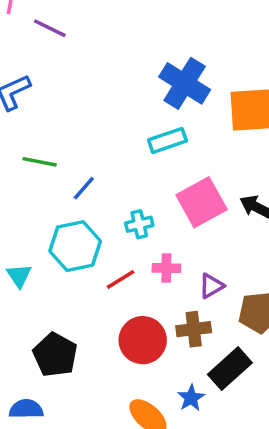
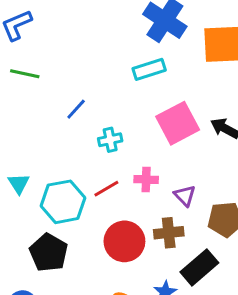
green line: (40, 162) -> (25, 74), moved
cyan cross: (139, 224) -> (110, 140), moved
cyan hexagon: (75, 246) -> (63, 202), moved
purple triangle: (211, 286) -> (185, 196), turned -45

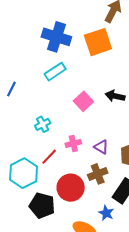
blue line: (76, 109) -> (11, 89), moved
pink square: (178, 123) -> (83, 101), size x0.7
black pentagon: (49, 253) -> (42, 206), moved

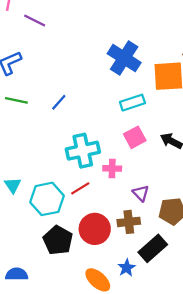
cyan rectangle: (55, 72) -> (132, 103), moved
cyan cross: (43, 124) -> (83, 151), size x1.8
pink cross: (73, 144) -> (112, 168), moved

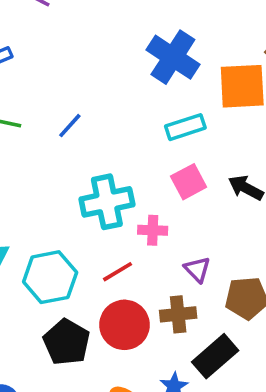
red line: (80, 188) -> (118, 272), moved

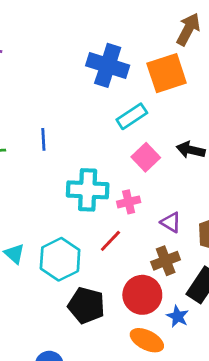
blue line: (70, 126) -> (43, 139), turned -30
cyan cross: (107, 202) -> (88, 190), turned 30
red circle: (124, 325) -> (142, 295), moved

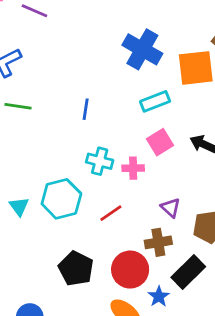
blue line: (43, 139) -> (86, 109), moved
cyan cross: (88, 190) -> (100, 161), size x0.7
pink cross: (129, 202) -> (133, 168), moved
cyan hexagon: (60, 259) -> (61, 199), moved

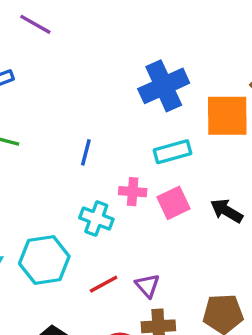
blue cross: (142, 49) -> (164, 86), turned 30
pink cross: (133, 168) -> (133, 192), moved
purple triangle: (171, 208) -> (147, 286), moved

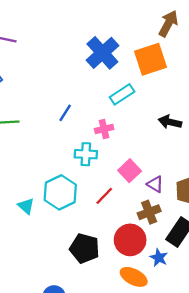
blue line: (86, 152) -> (65, 113), turned 36
pink square: (173, 203) -> (130, 171), moved
purple triangle: (147, 286) -> (155, 184), moved

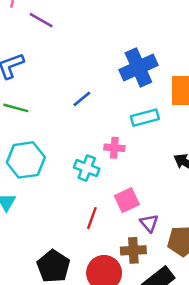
blue line: (65, 113) -> (82, 99), moved
cyan hexagon: (60, 192) -> (26, 160), moved
red line: (104, 196) -> (92, 218), turned -42

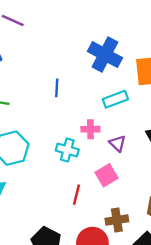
blue cross: (138, 67) -> (105, 55), turned -32
blue line: (82, 99) -> (57, 88), turned -42
purple triangle: (149, 223) -> (118, 143), moved

